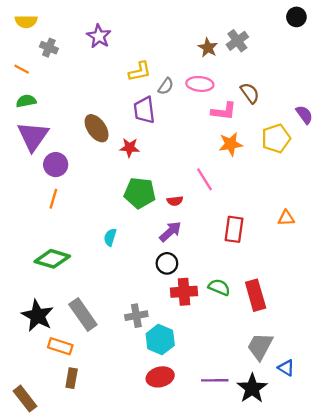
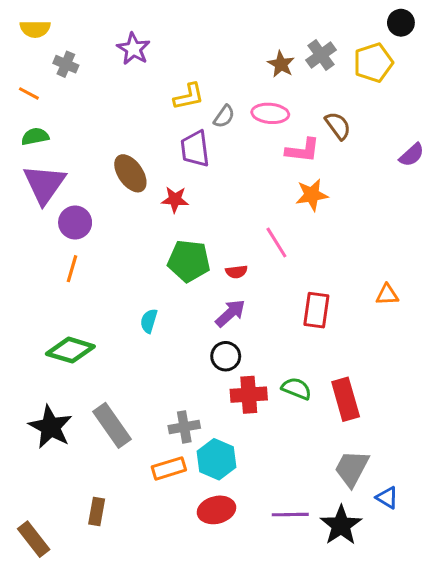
purple semicircle: (304, 115) -> (412, 155), turned 84
yellow pentagon: (276, 138) -> (373, 63), moved
orange rectangle: (60, 346) -> (169, 468), moved, turned -35

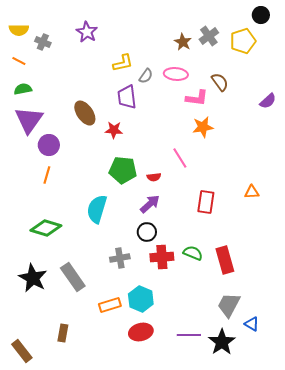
yellow semicircle: (35, 29) -> (19, 30), moved
cyan semicircle: (149, 321) -> (97, 209), size x1.8
gray cross: (184, 427) -> (120, 258), moved

